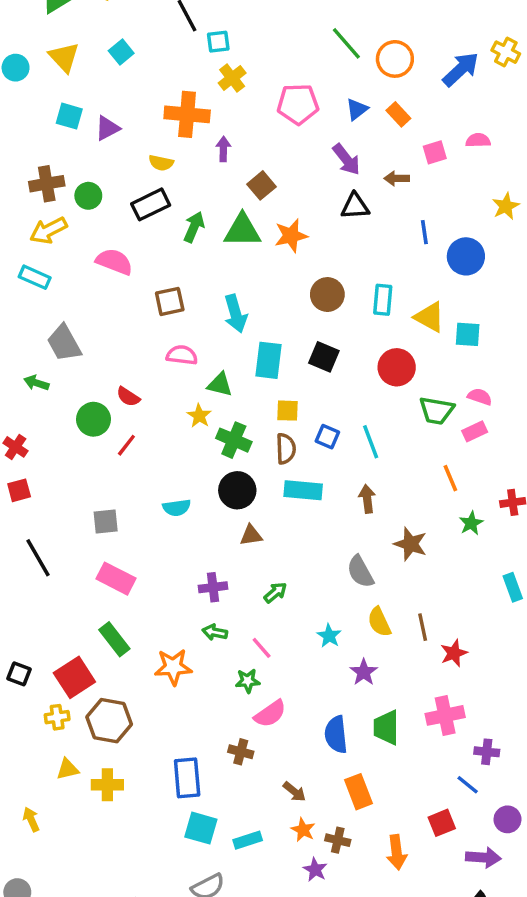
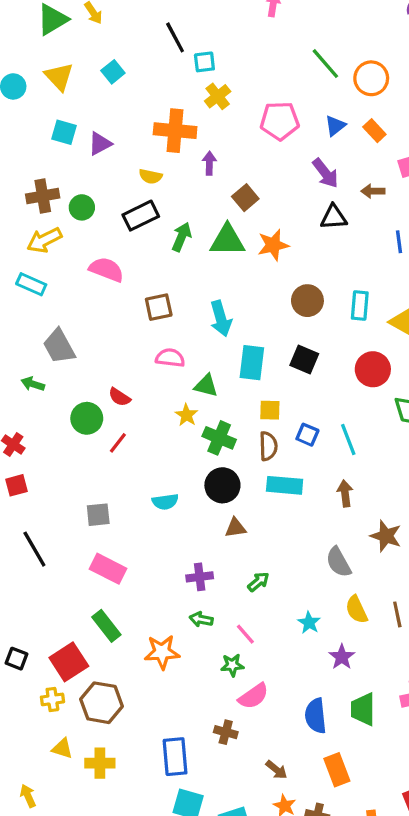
yellow triangle: (68, 769) -> (62, 748), turned 30

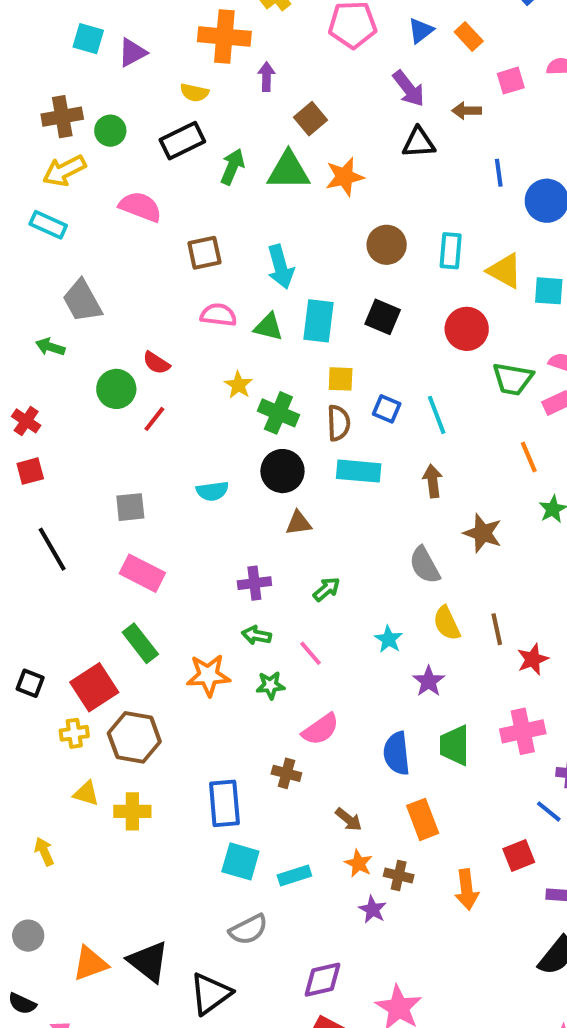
green triangle: (206, 386) -> (268, 327), moved
green star: (232, 665) -> (270, 685), moved

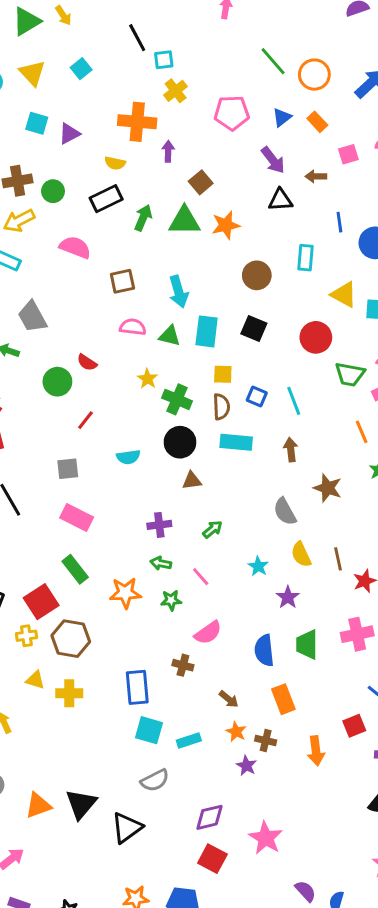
cyan rectangle: (451, 251) -> (306, 258), moved
red line: (154, 419) -> (85, 420), moved
black triangle: (148, 962) -> (81, 804), turned 32

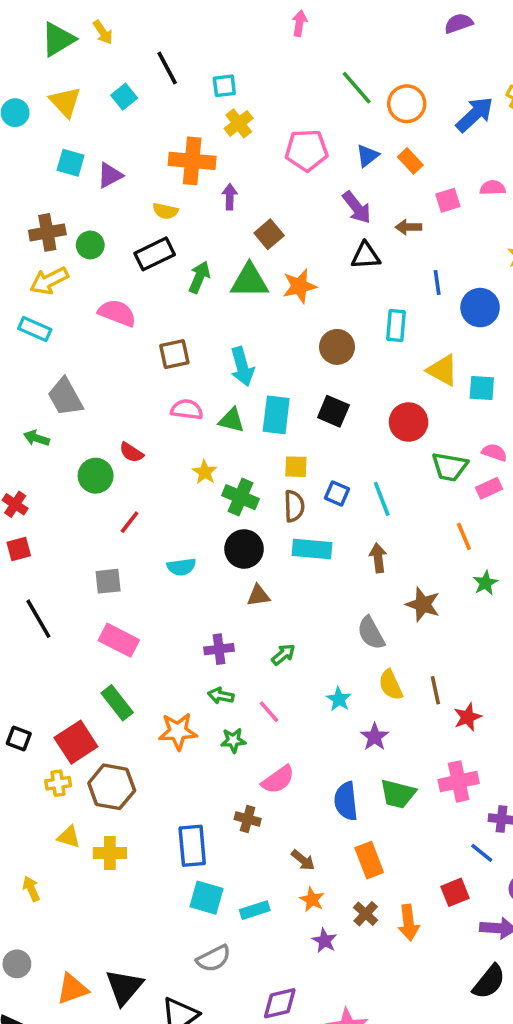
black line: (137, 38) -> (167, 68), moved
green trapezoid: (307, 645) -> (398, 794), turned -76
brown cross: (266, 741) -> (366, 914), moved, turned 30

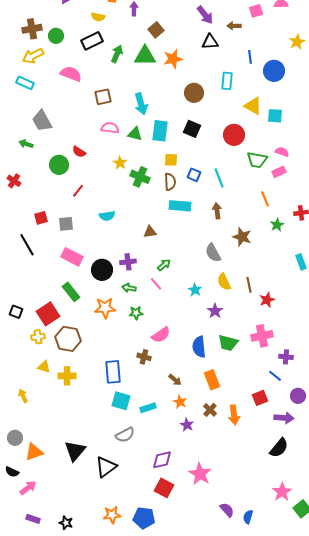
red square: (19, 549) -> (41, 218), moved
black circle: (244, 549) -> (102, 270), moved
pink line: (269, 712) -> (156, 284), moved
orange triangle: (72, 989) -> (34, 452), moved

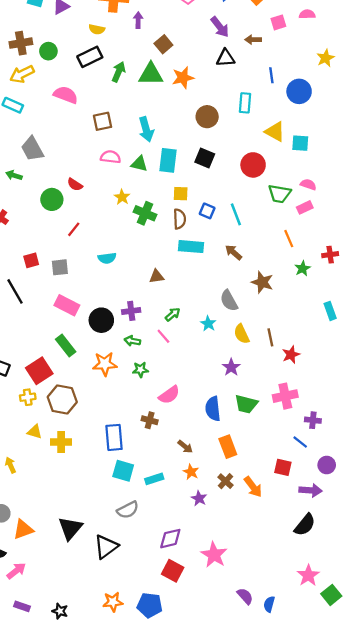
brown arrow: (217, 211) -> (234, 252), turned -42
cyan star: (195, 290) -> (208, 324), moved
red square: (260, 398) -> (283, 467), turned 35
orange arrow: (234, 415) -> (253, 487), turned -30

